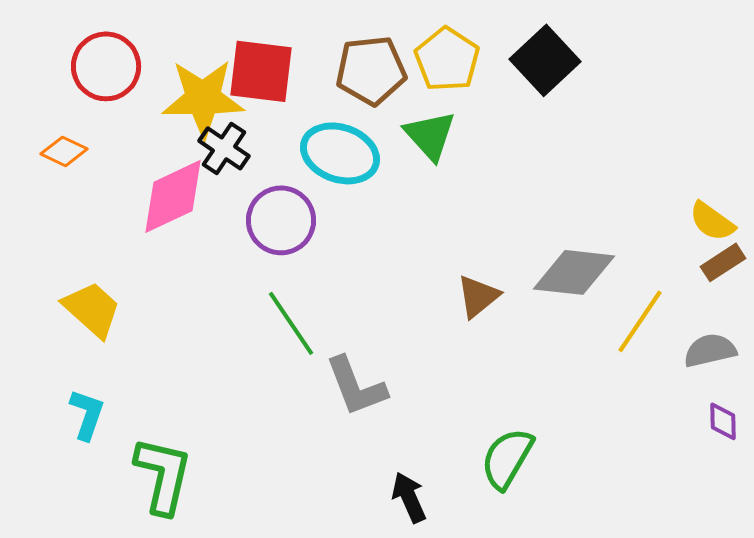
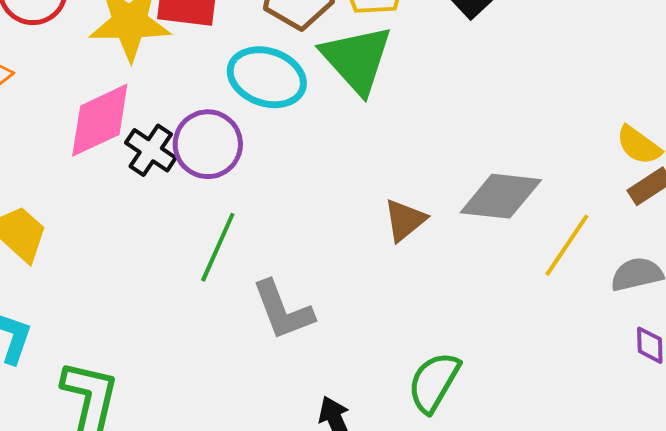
green triangle: (430, 135) -> (357, 59), size x1.4
black cross: (224, 148) -> (151, 150), moved
green line: (291, 323) -> (218, 247), turned 58

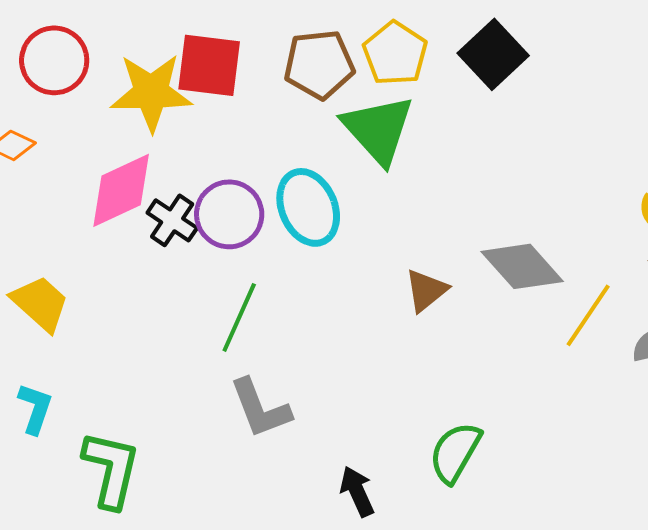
cyan ellipse: (267, 77) -> (308, 207), moved, turned 48
gray diamond: (501, 196) -> (522, 266), turned 42
gray L-shape: (283, 310) -> (260, 408), moved

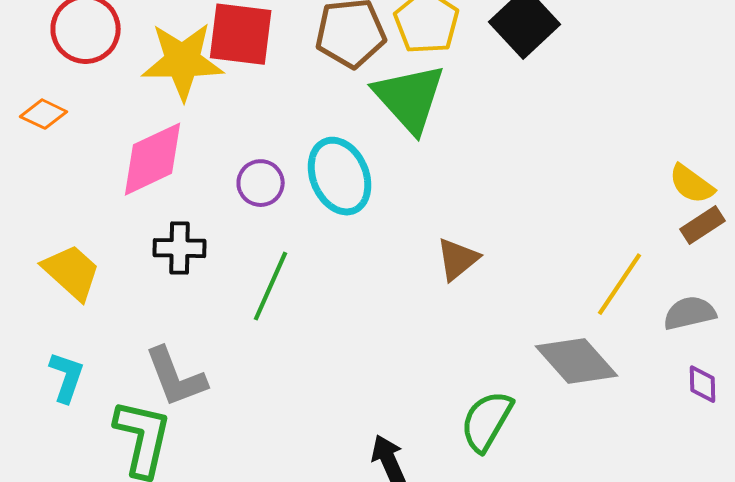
purple circle: (229, 214) -> (261, 183), size x0.7
black cross: (172, 220) -> (180, 248), moved, turned -33
gray diamond: (522, 266) -> (577, 361), moved
gray L-shape: (260, 408) -> (176, 377), moved

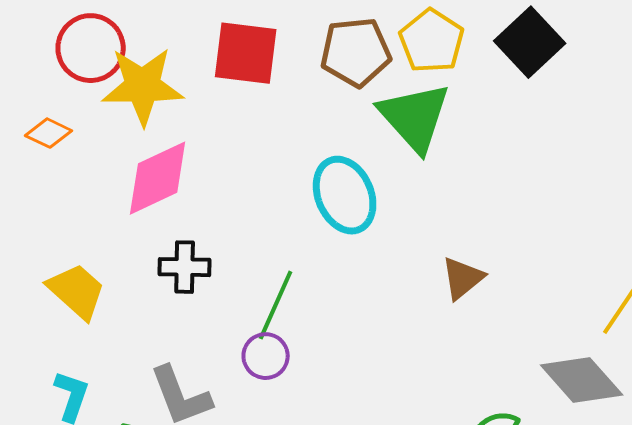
yellow star: (183, 61) -> (143, 86), moved
purple circle: (261, 183) -> (266, 356), moved

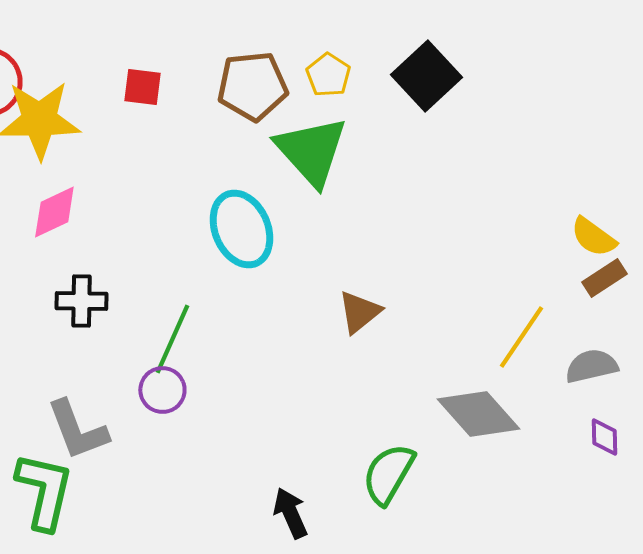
yellow pentagon: (432, 41) -> (328, 75), size x0.7
red square: (246, 53) -> (142, 87), size x0.6
pink diamond: (158, 178) -> (54, 212), size x0.7

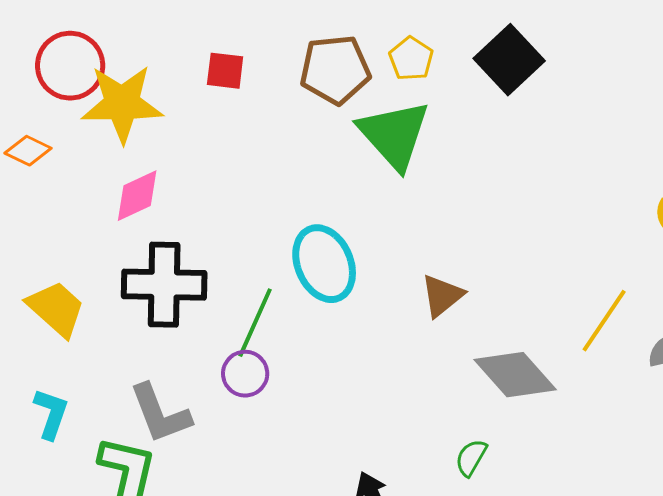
cyan ellipse: (241, 229) -> (324, 264), moved
black cross: (81, 301) -> (164, 285), size x1.6
gray diamond: (478, 414) -> (515, 375), moved
green semicircle: (388, 474) -> (471, 458), size x0.6

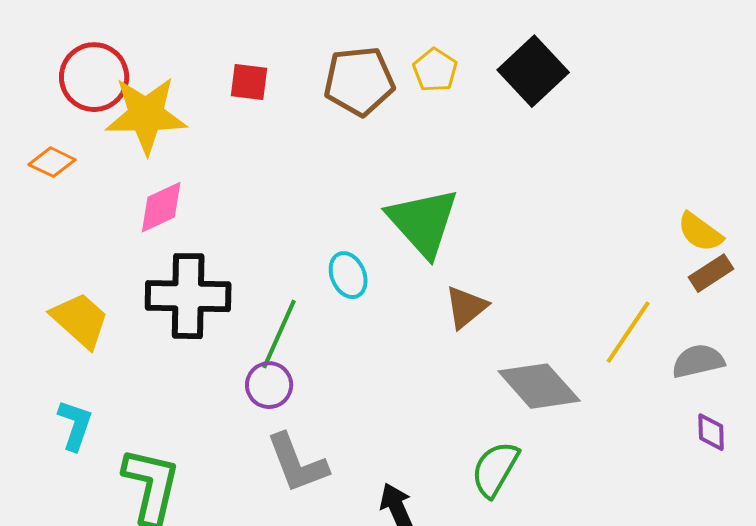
green triangle: (394, 135) -> (423, 222), moved
cyan ellipse: (324, 264) -> (348, 275), size x0.6
gray L-shape: (160, 414) -> (297, 463), moved
green semicircle: (471, 458) -> (495, 469), size x1.5

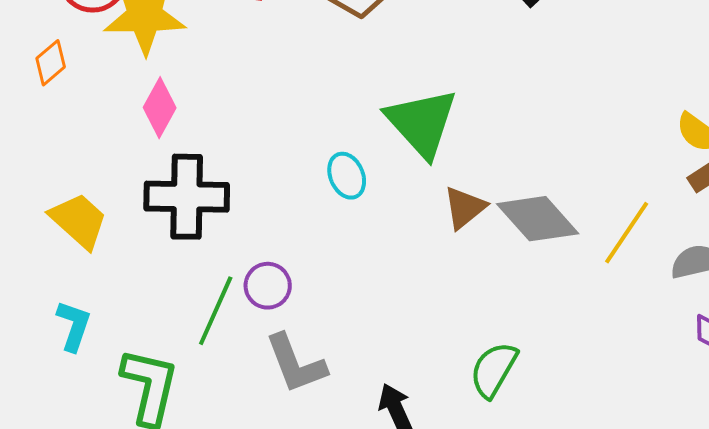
orange diamond: (52, 162) -> (51, 63), turned -66
pink diamond: (161, 207) -> (160, 108), turned -36
green line: (279, 334) -> (216, 311), moved
gray diamond: (539, 386) -> (538, 219), moved

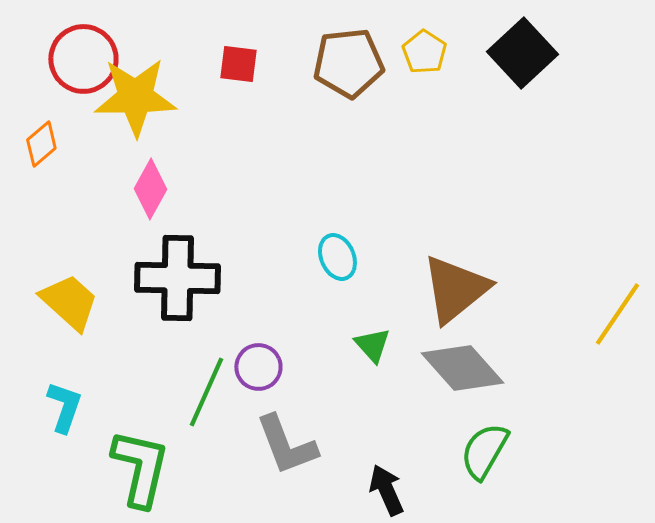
green triangle: (422, 123) -> (372, 345), moved, size x0.5
brown triangle: (465, 208) -> (455, 289), size x1.6
gray diamond: (538, 219) -> (462, 368), moved

